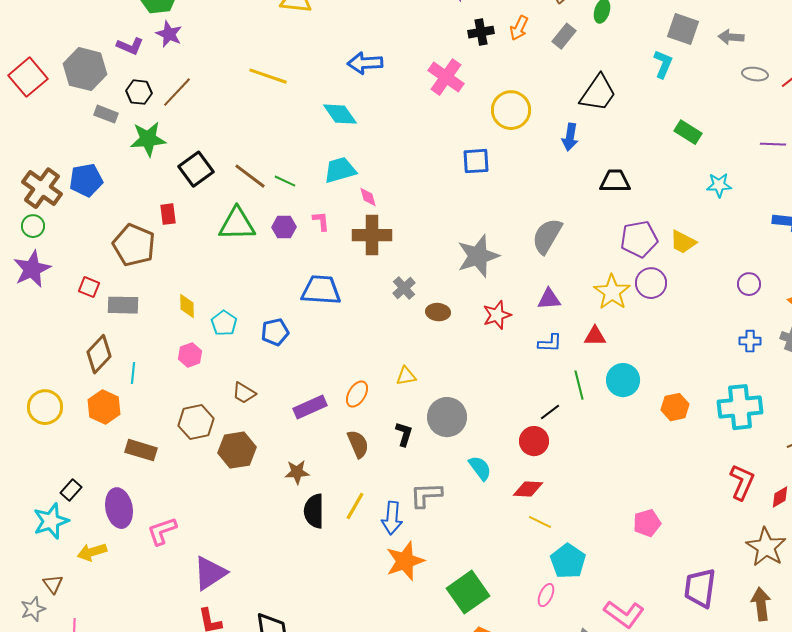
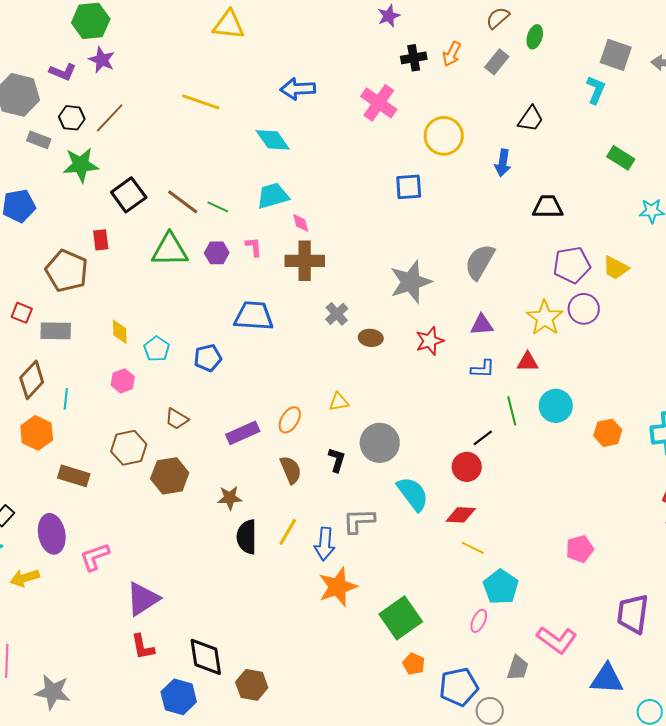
black trapezoid: (598, 93) -> (531, 119), size x0.7
cyan semicircle: (480, 468) -> (413, 494), size x1.4

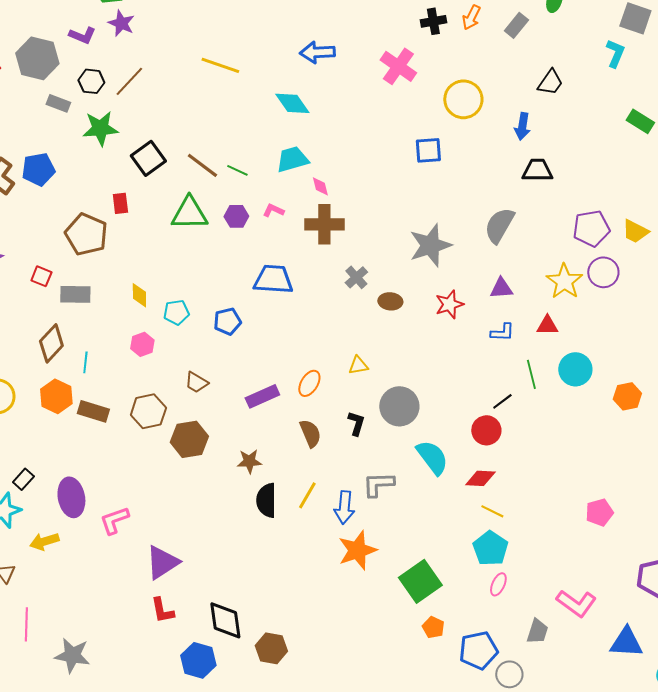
black trapezoid: (548, 207) -> (537, 170), moved
pink L-shape: (254, 247) -> (273, 210), turned -60
cyan pentagon: (157, 349) -> (176, 312), turned 30
brown rectangle: (74, 476) -> (93, 411), moved
cyan pentagon: (501, 587) -> (490, 548), moved

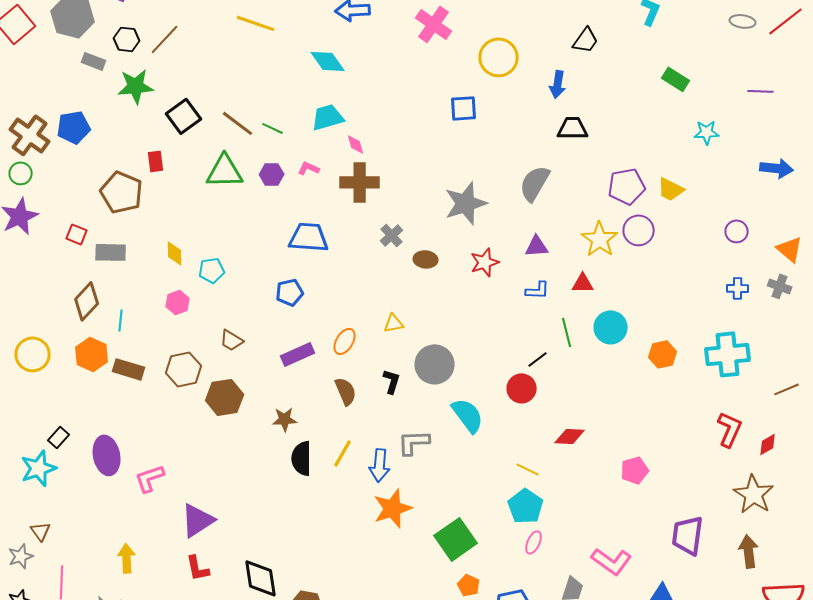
blue pentagon: (227, 321) -> (290, 292), moved
red diamond: (480, 478) -> (570, 436), moved
yellow arrow: (44, 541) -> (127, 558), moved, turned 104

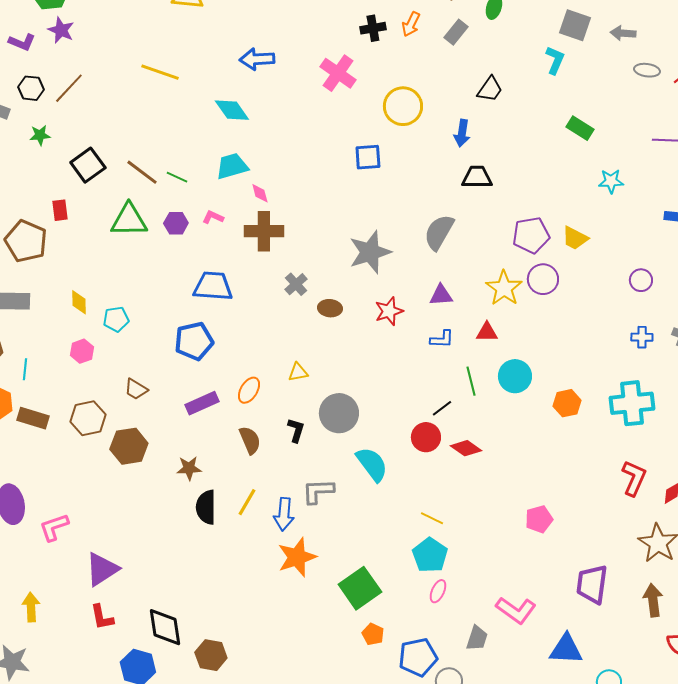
green star: (136, 86) -> (40, 135), size x0.6
blue pentagon: (290, 292) -> (194, 341), size x1.4
red diamond: (570, 436) -> (466, 448), moved, turned 32

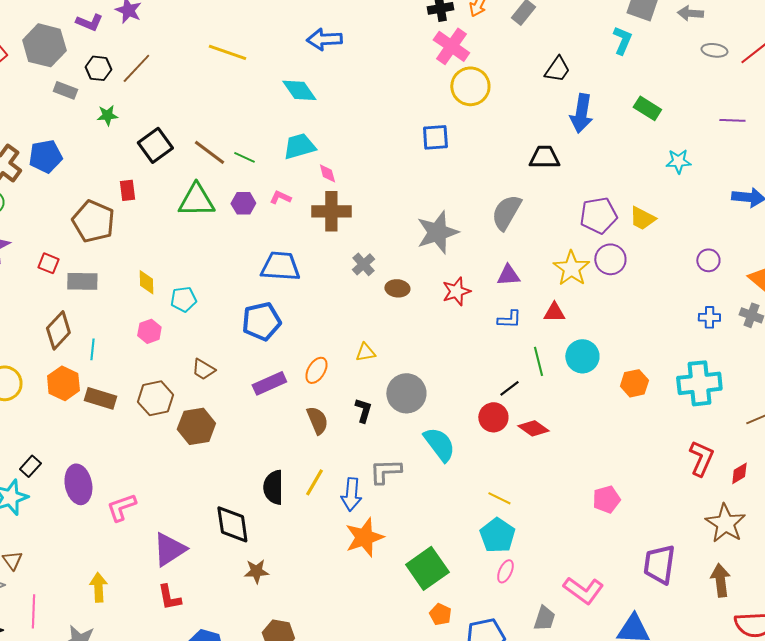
pink cross: (338, 73) -> (451, 46), moved
blue arrow: (462, 133) -> (581, 113), moved, size x1.4
brown star: (189, 468) -> (256, 571), moved
black diamond: (165, 627) -> (232, 524), moved

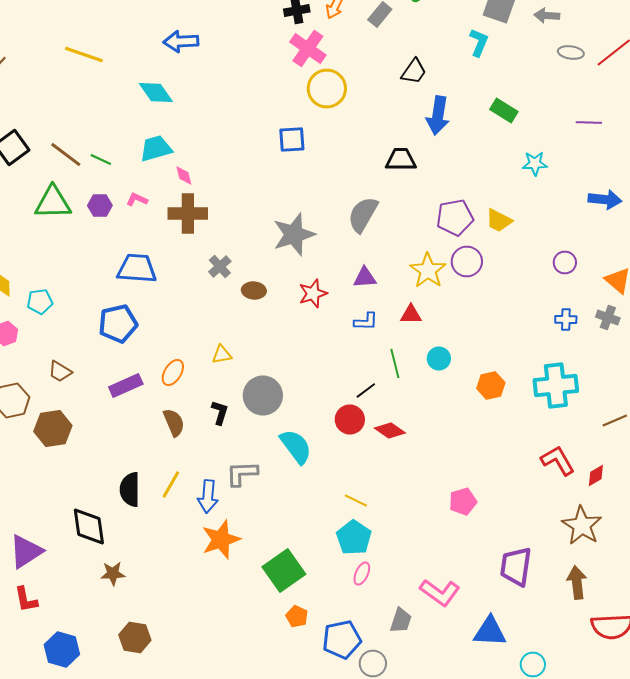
cyan circle: (582, 356) -> (439, 358), size x0.7
red L-shape: (701, 458) -> (558, 460), turned -54

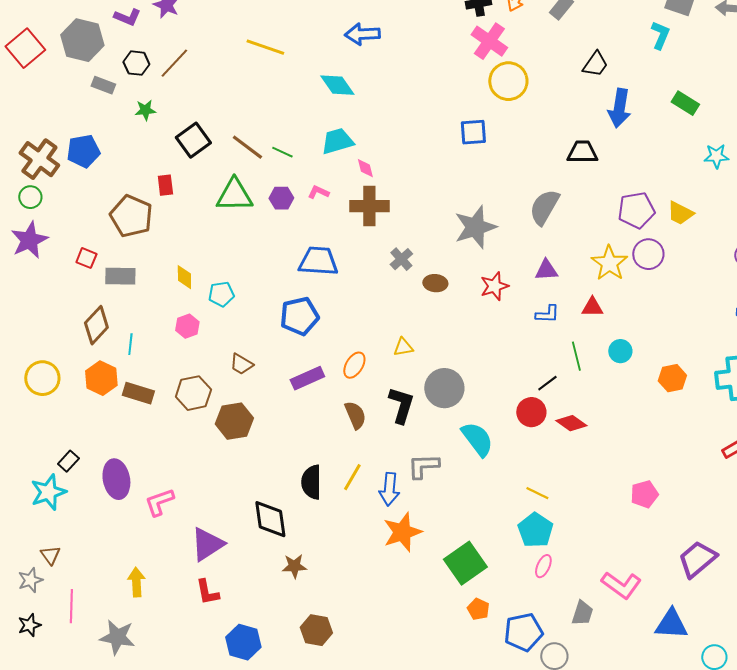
black L-shape: (220, 412) -> (401, 405), size x1.5
purple trapezoid: (516, 566) -> (697, 559), turned 42

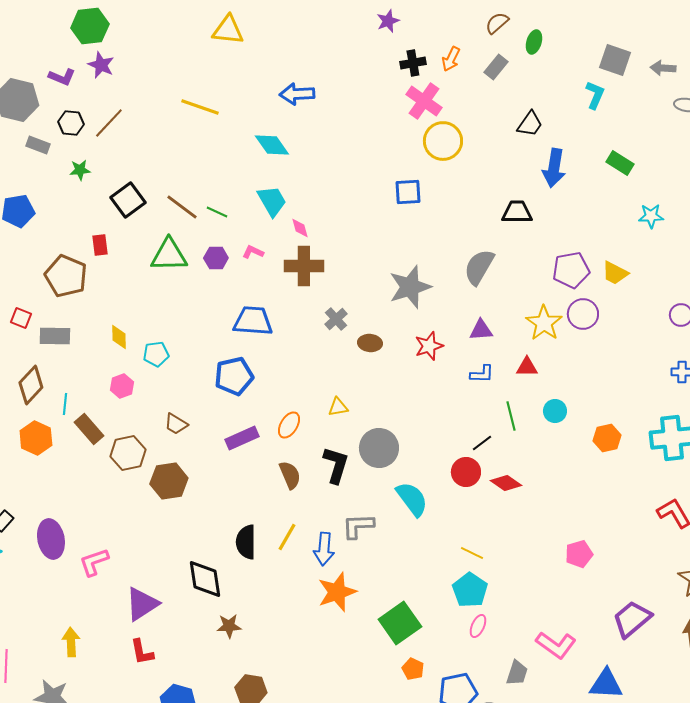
cyan trapezoid: (337, 141) -> (272, 201), turned 76
brown rectangle: (138, 393) -> (89, 429), moved, turned 32

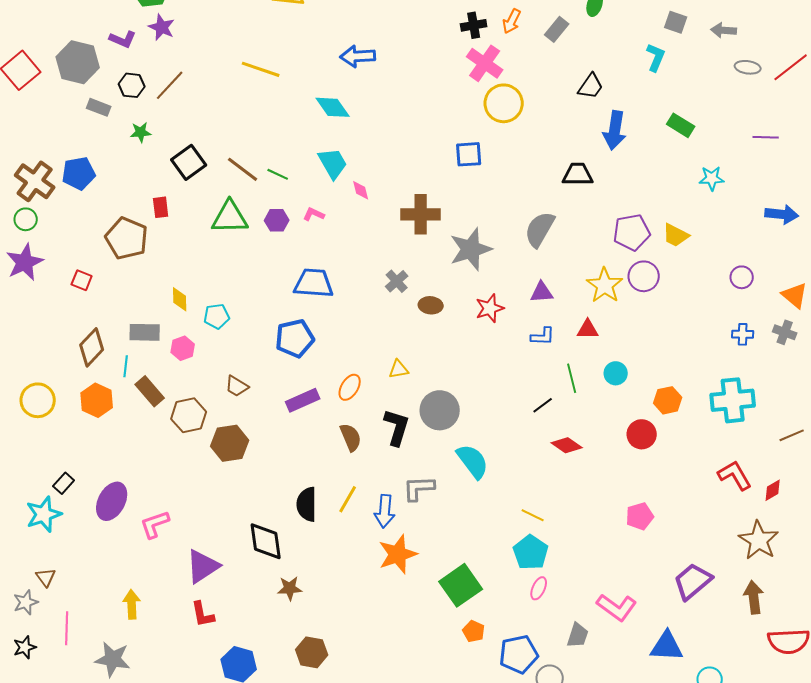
gray square: (615, 60) -> (676, 22), size x0.7
brown cross: (304, 266) -> (421, 214), moved
gray rectangle: (55, 336) -> (145, 332), moved
red circle: (466, 472) -> (642, 434), moved
purple ellipse: (51, 539) -> (112, 501), turned 39

